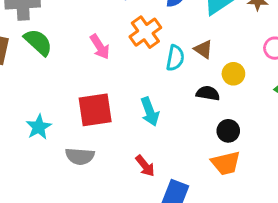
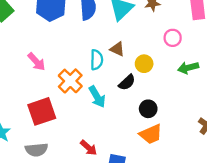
orange cross: (145, 32) -> (70, 81), moved
black semicircle: (208, 93) -> (127, 82), turned 138
cyan arrow: (150, 112) -> (97, 97), moved

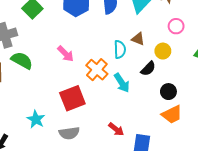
pink circle: (173, 38) -> (176, 26), moved

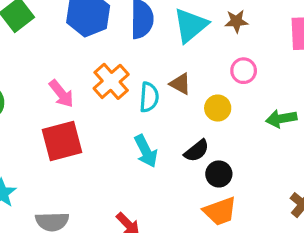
black semicircle: (148, 69) -> (197, 151), moved
orange cross: (97, 70) -> (111, 81), moved
red square: (72, 98) -> (62, 141), moved

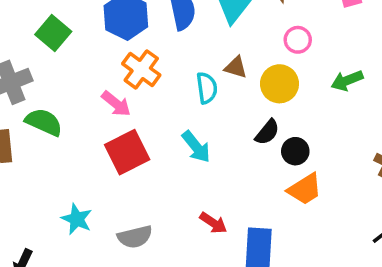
orange cross: (111, 81) -> (141, 69), moved
yellow circle: (218, 108) -> (279, 84), size x1.4
cyan arrow: (146, 151) -> (196, 147), moved

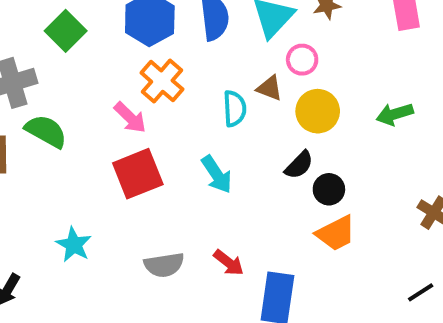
pink circle: (298, 40) -> (302, 60), moved
gray semicircle: (135, 237) -> (164, 265), moved

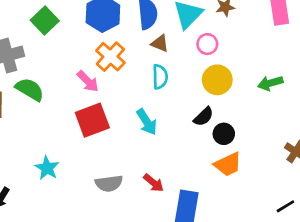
brown triangle: (270, 88) -> (160, 43), moved

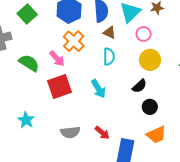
green semicircle: (30, 89) -> (29, 63), moved
black circle: (224, 134) -> (150, 107), moved
orange trapezoid: (228, 164) -> (156, 135), moved

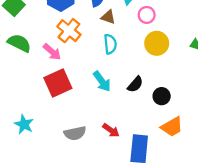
green semicircle: (29, 63) -> (19, 43), moved
black semicircle: (139, 86) -> (135, 84), moved

